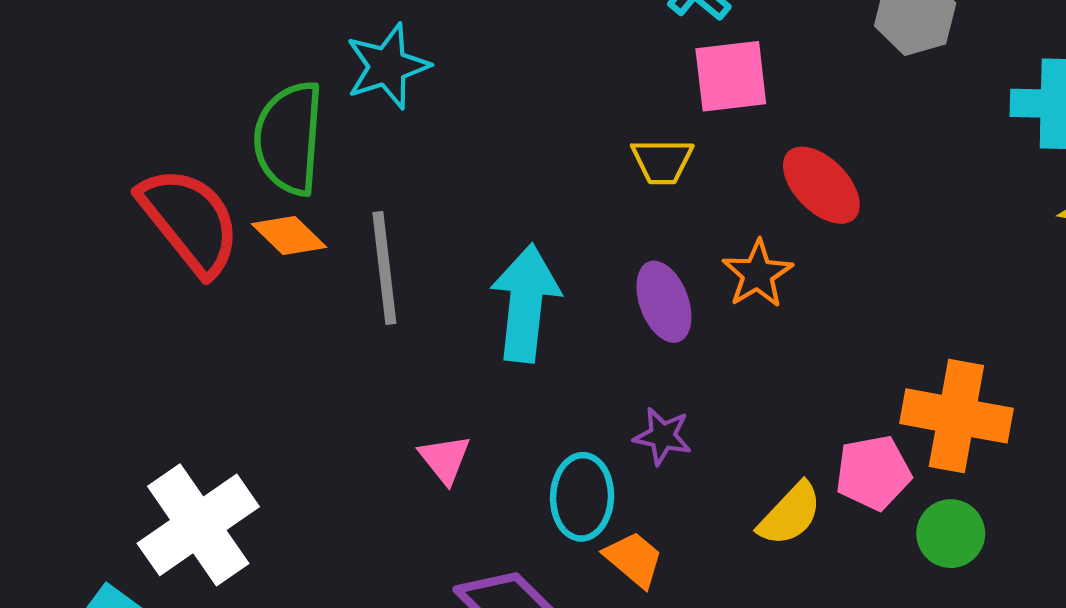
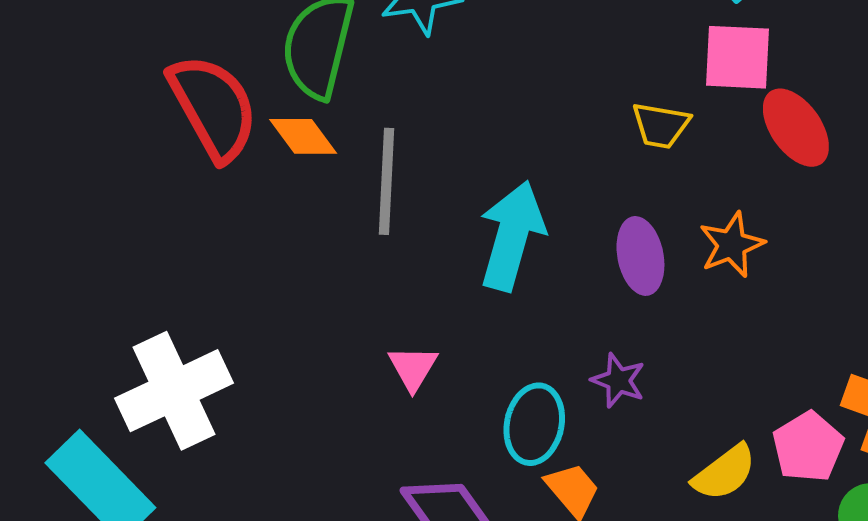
red ellipse: (821, 185) -> (796, 128), moved
pink pentagon: (873, 473) -> (808, 447), turned -30

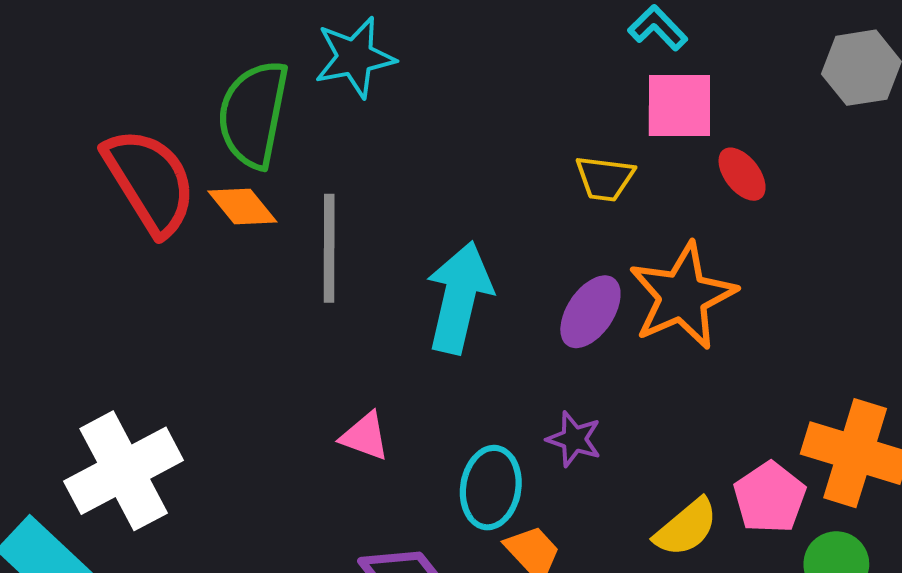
red ellipse: (796, 128) -> (742, 174), size x0.7
orange star: (732, 245) -> (682, 296), size x1.6
purple ellipse: (640, 256) -> (590, 312), turned 48
pink triangle: (413, 368) -> (365, 436), turned -38

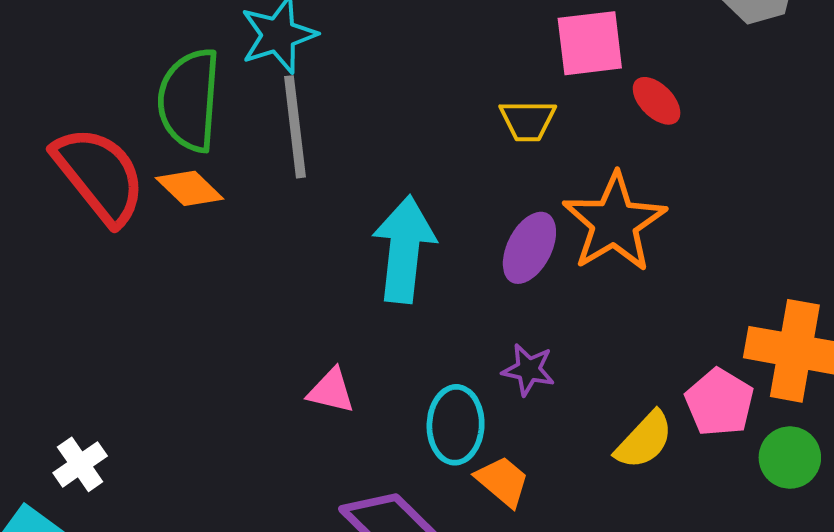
gray line: (329, 248) -> (295, 127), moved
white cross: (124, 471) -> (80, 464), moved, size x0.5

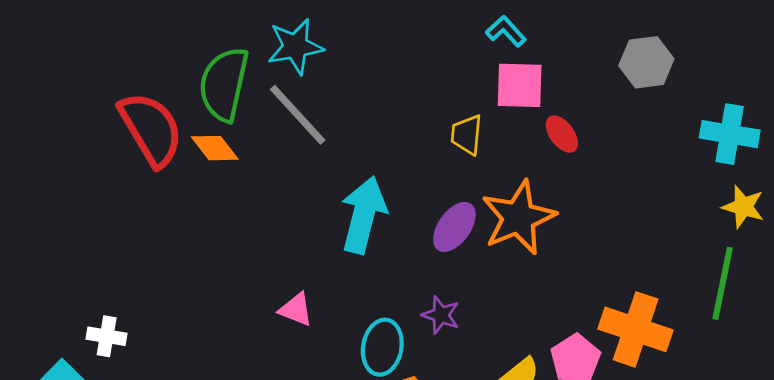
yellow trapezoid: (528, 120) -> (467, 135), turned 87
gray line: (295, 127) -> (298, 115), turned -44
white cross: (80, 464) -> (107, 336), turned 36

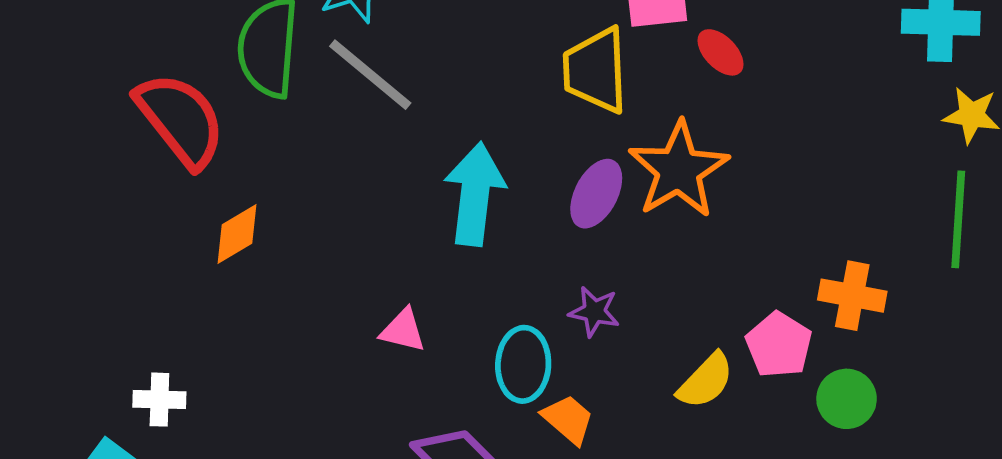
yellow trapezoid: (467, 135) -> (596, 70), size x1.6
orange diamond: (215, 148) -> (237, 234), moved, turned -75
orange cross: (636, 329) -> (852, 296), size x0.7

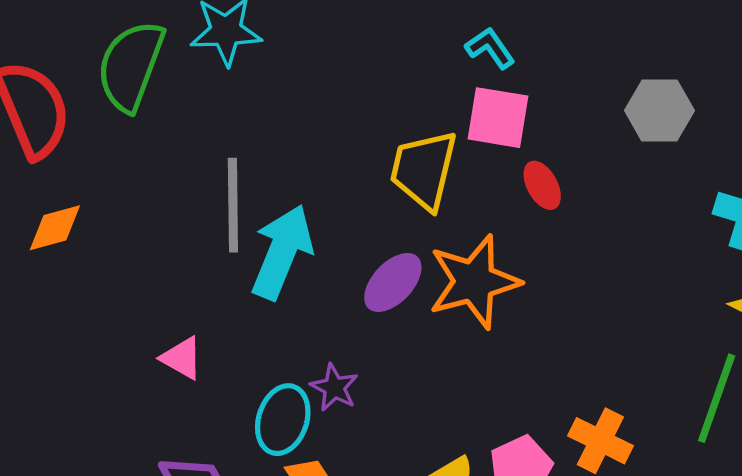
gray line: (370, 75) -> (233, 205), moved, turned 34
purple star: (594, 312) -> (334, 387), moved

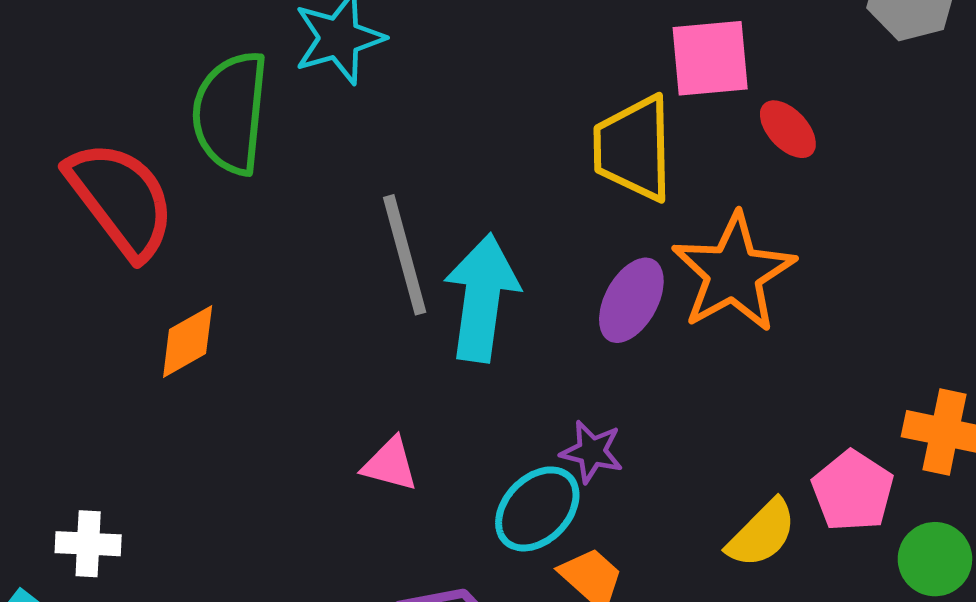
cyan ellipse: (283, 420) -> (537, 509), turned 40

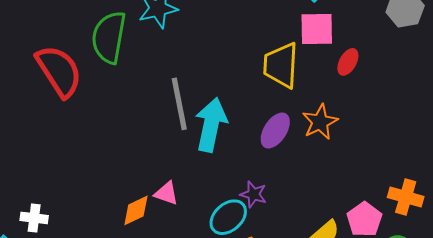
red ellipse: (788, 129) -> (348, 62), turned 68
orange star: (733, 273) -> (320, 122), size x0.7
orange diamond: (188, 341) -> (136, 210), moved

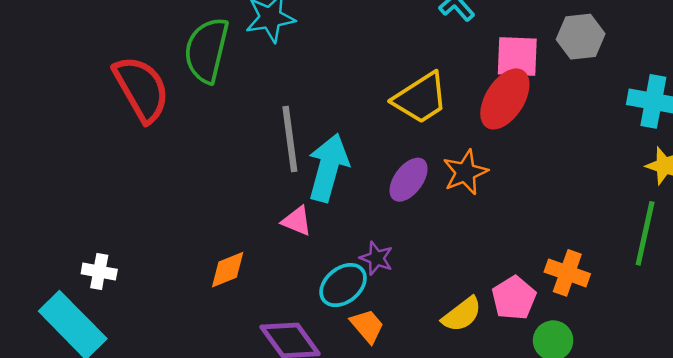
pink square: (317, 29) -> (517, 56), moved
red ellipse: (348, 62) -> (505, 99), size x1.8
yellow trapezoid: (281, 65) -> (421, 98), turned -129
pink triangle: (166, 193) -> (297, 221), moved

